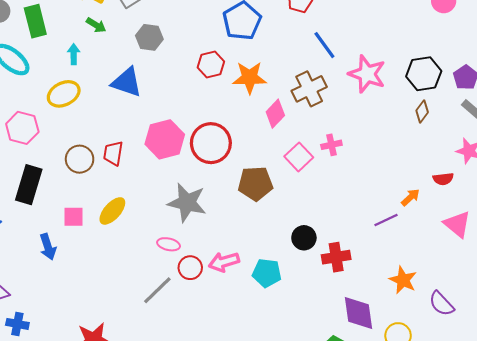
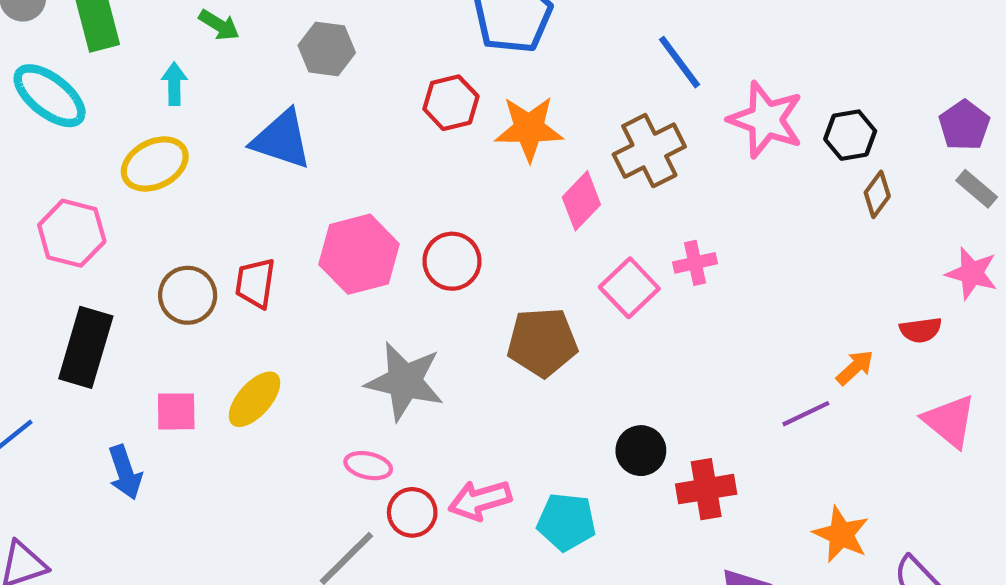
black hexagon: (424, 74) -> (850, 135), moved, size x0.7
red circle: (211, 143) -> (452, 261), size x0.7

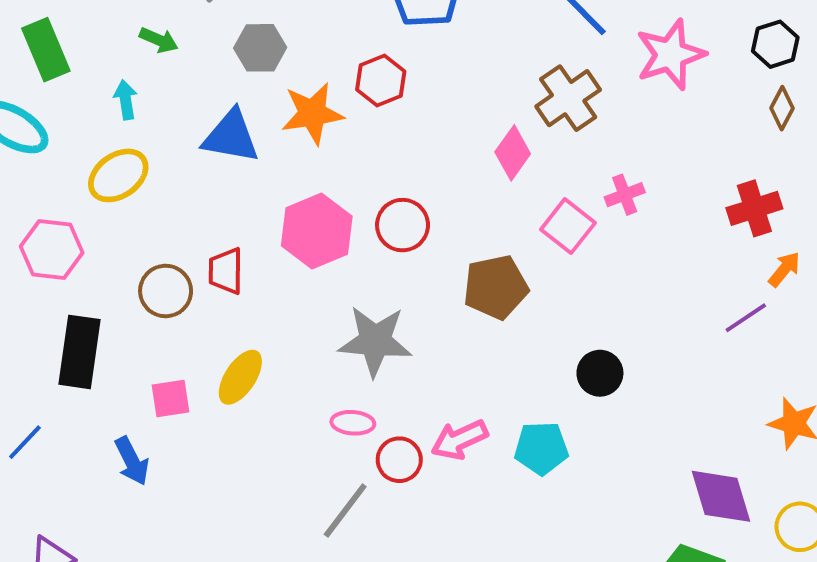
pink star: (766, 120) -> (670, 55), turned -30
orange star: (529, 129) -> (312, 113), moved
black hexagon: (850, 135) -> (775, 44), moved
red cross: (706, 489) -> (754, 208), moved

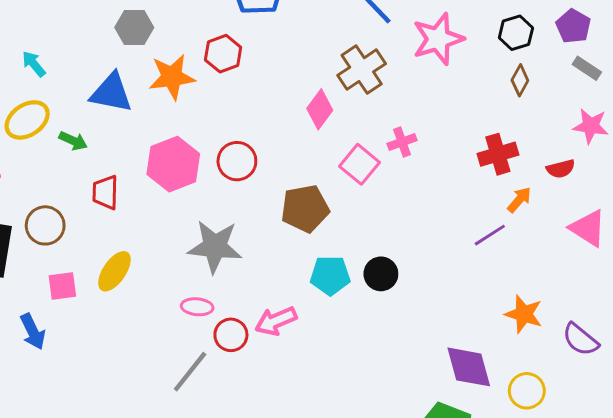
green arrow: (159, 40) -> (73, 141), moved
cyan arrow: (126, 100) -> (34, 64), turned -32
brown circle: (166, 291) -> (45, 225), moved
cyan pentagon: (541, 448) -> (330, 275), moved

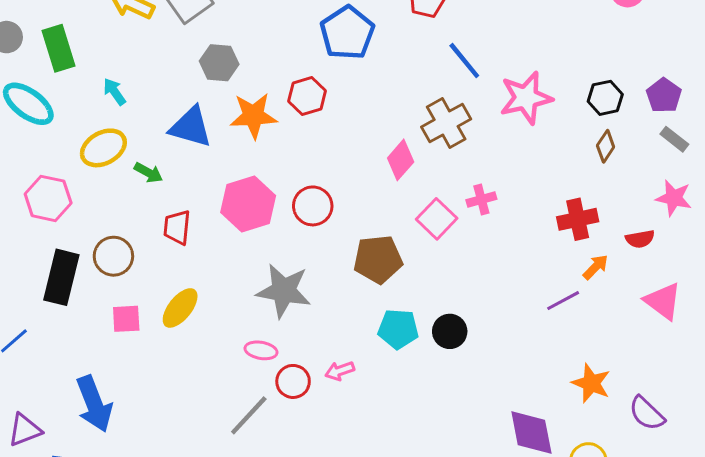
pink arrow: (276, 321) -> (340, 371), size x0.7
blue arrow: (33, 332) -> (94, 404), moved, size x1.5

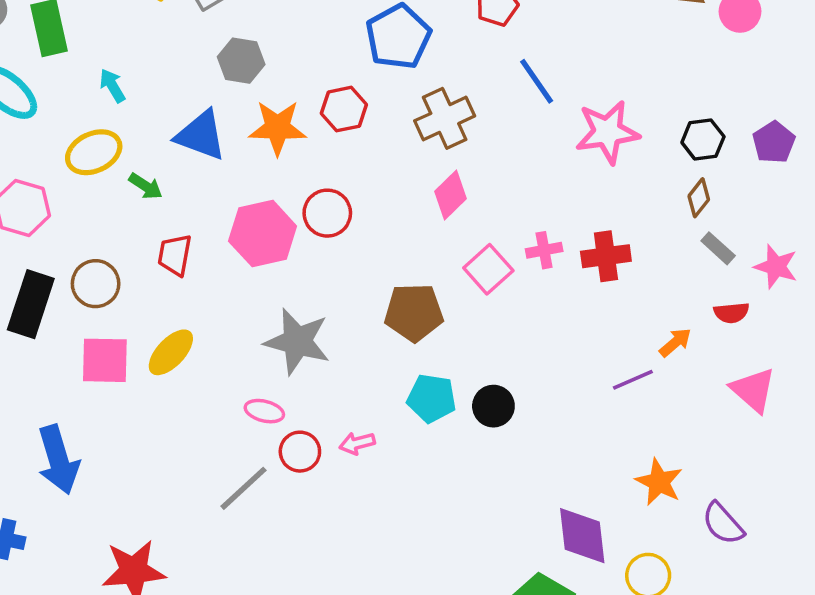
brown cross: (446, 123) -> (445, 118), moved
gray rectangle: (674, 139) -> (718, 248), moved
red circle: (313, 206) -> (327, 213), moved
red cross: (578, 219) -> (606, 256), moved
pink square: (126, 319) -> (105, 360), size x1.4

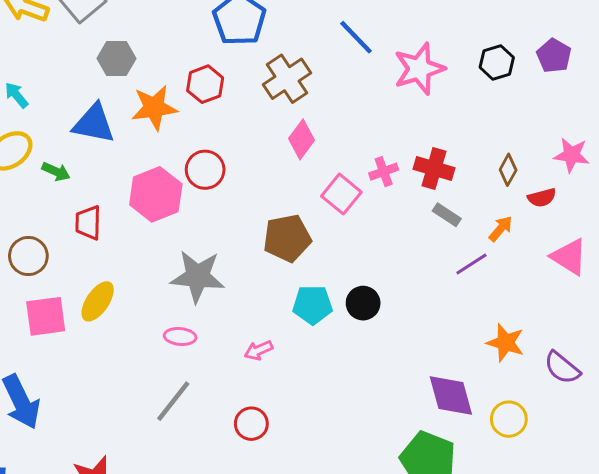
brown diamond: (699, 198) -> (508, 170), moved
gray rectangle: (718, 248) -> (447, 215), moved
red cross: (606, 256) -> (434, 169), turned 33
red circle: (300, 452) -> (251, 424), moved

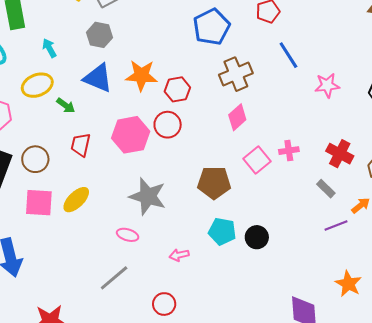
gray hexagon: (116, 59) -> (100, 35), moved
pink star: (419, 69) -> (327, 85), size x0.7
red hexagon: (205, 84) -> (177, 89), moved
red cross: (434, 169) -> (340, 154), moved

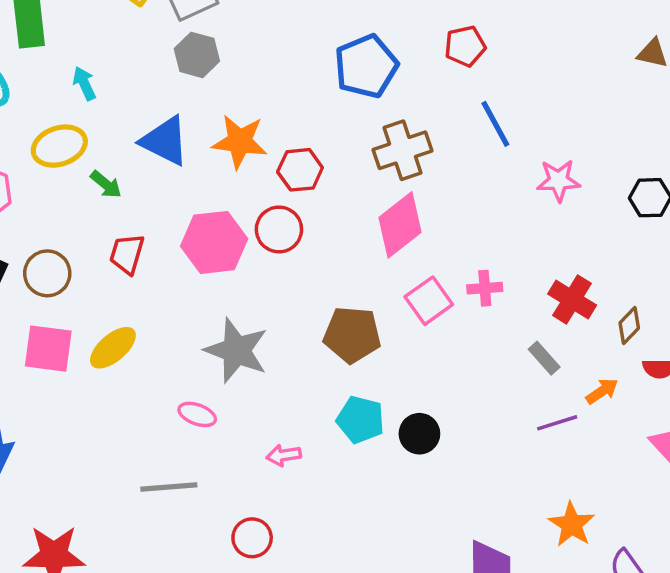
gray hexagon: (100, 35) -> (197, 55), moved
pink diamond: (237, 117) -> (400, 225), size x1.4
gray line: (114, 278) -> (169, 487), turned 32

